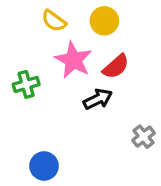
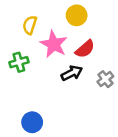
yellow semicircle: (54, 21) -> (30, 25), moved, turned 72
gray cross: (144, 137) -> (105, 79), moved

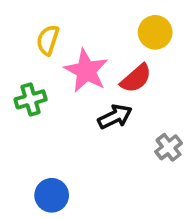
yellow circle: (77, 15) -> (155, 32), moved
gray cross: (105, 79) -> (169, 147), moved

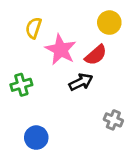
green cross: (31, 99) -> (21, 85), moved
gray cross: (169, 147) -> (113, 120), moved, turned -30

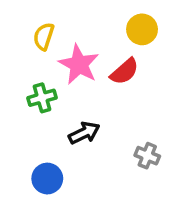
black arrow: (81, 82) -> (84, 133), moved
green cross: (21, 85) -> (42, 98), moved

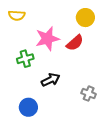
yellow semicircle: (44, 36) -> (17, 15), moved, turned -105
pink star: (79, 64) -> (47, 39), turned 30

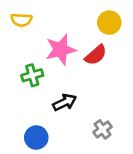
gray cross: (89, 94) -> (103, 129), moved, turned 32

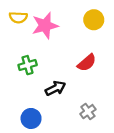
pink star: (61, 50) -> (45, 26), moved
red semicircle: (96, 55) -> (87, 63), moved

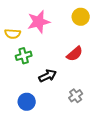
yellow semicircle: (18, 17) -> (13, 34), moved

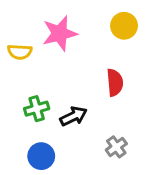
red semicircle: (75, 54) -> (115, 83), turned -54
green cross: (24, 56) -> (37, 109), moved

